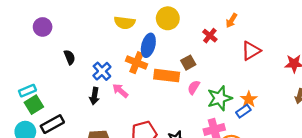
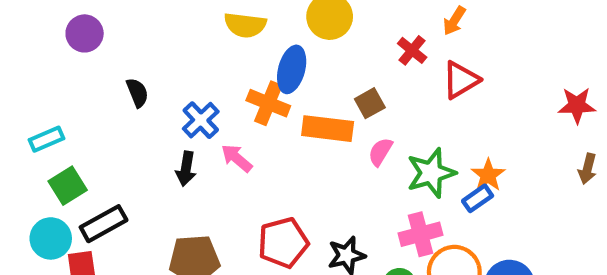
red triangle: (251, 51) -> (461, 80), moved
cyan rectangle: (27, 91) -> (46, 139), moved

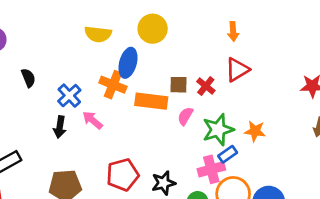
orange arrow: (454, 21) -> (233, 31), turned -36
red cross: (412, 50) -> (206, 86), moved
brown square: (370, 103) -> (179, 85), turned 30
orange star: (488, 175) -> (255, 131), turned -30
blue rectangle: (478, 198) -> (228, 154), moved

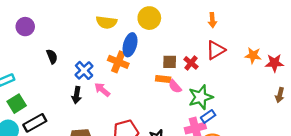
orange rectangle: (151, 101) -> (163, 79), moved, size x0.6
pink semicircle: (185, 116) -> (175, 86), turned -72
orange star: (255, 131) -> (253, 55), moved

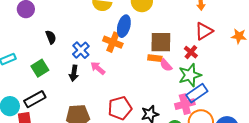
brown square: (170, 62) -> (161, 42), size x1.6
red cross: (191, 63) -> (191, 52), moved
green square: (17, 104) -> (40, 68), moved
blue rectangle: (208, 116) -> (197, 93), size x1.5

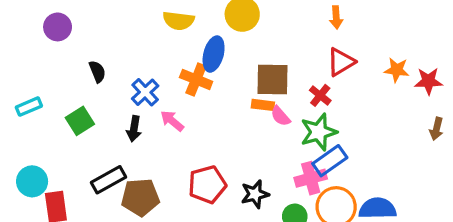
black rectangle: (35, 99) -> (108, 180), moved

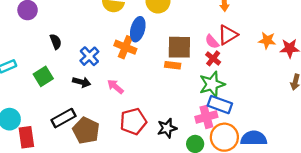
pink semicircle: (280, 116) -> (212, 42), moved
pink arrow: (172, 121) -> (115, 87), moved
black arrow: (134, 129) -> (82, 82), turned -84
blue rectangle: (330, 161) -> (220, 105), turned 55
brown pentagon: (140, 197) -> (86, 130), turned 30

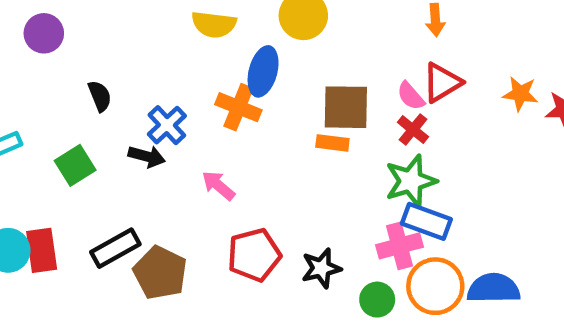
black arrow: (82, 82) -> (147, 156), moved
red rectangle: (26, 137) -> (42, 250), moved

